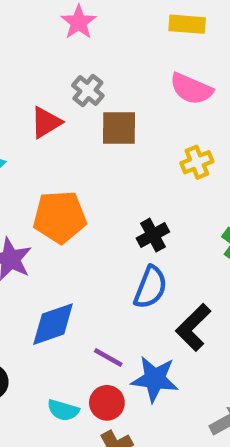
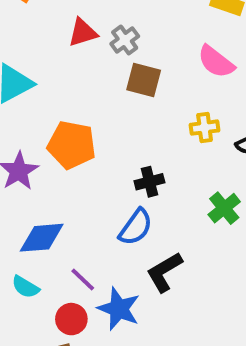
red triangle: (46, 122) -> (83, 33), moved
cyan semicircle: (63, 410) -> (25, 287), moved

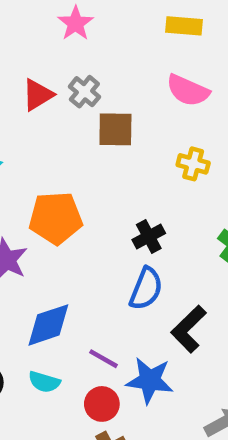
yellow cross: (205, 128) -> (193, 164), turned 36

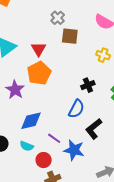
red triangle: (38, 95) -> (39, 49), moved, turned -35
orange pentagon: (56, 218) -> (39, 73), turned -30
black cross: (149, 236) -> (88, 85), moved
red circle: (102, 404) -> (44, 160), moved

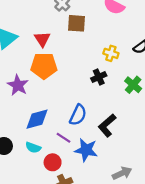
yellow cross: (103, 55) -> (111, 53), moved
orange pentagon: (39, 73) -> (44, 66), turned 30
blue semicircle: (76, 109) -> (78, 115), moved

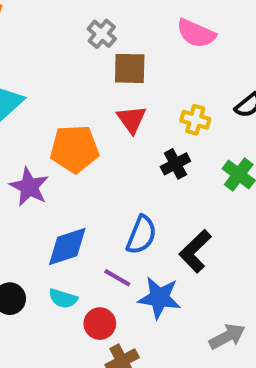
red triangle: (42, 39) -> (132, 119), moved

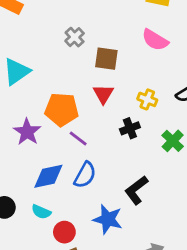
gray cross: (102, 34) -> (75, 37), moved
blue semicircle: (141, 235) -> (85, 175), moved
purple line: (117, 278) -> (78, 139), moved

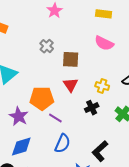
blue diamond: (48, 176) -> (21, 146), moved

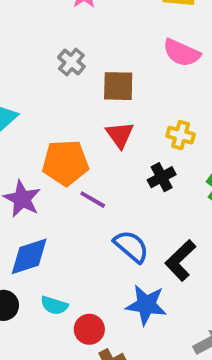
blue semicircle: (63, 144) -> (131, 246), moved, turned -72

